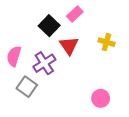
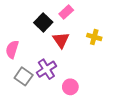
purple cross: (44, 63) -> (46, 69), moved
pink circle: (101, 98) -> (70, 87), moved

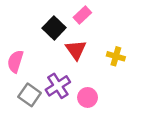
yellow cross: (94, 37) -> (116, 56), moved
pink circle: (70, 87) -> (88, 97), moved

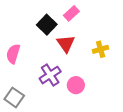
yellow cross: (116, 56) -> (101, 49), turned -32
gray square: (30, 95) -> (14, 97), moved

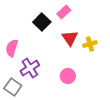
red triangle: (66, 44) -> (70, 38), moved
purple cross: (50, 75) -> (30, 68), moved

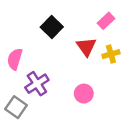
pink rectangle: (64, 12) -> (106, 21), moved

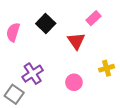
yellow cross: (111, 54) -> (107, 68), moved
pink semicircle: (15, 59) -> (13, 32), moved

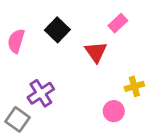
pink circle: (74, 82) -> (114, 111), moved

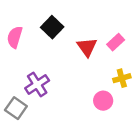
pink rectangle: (118, 23) -> (116, 42), moved

